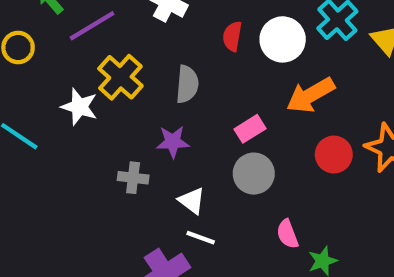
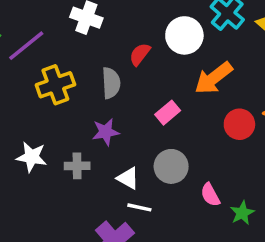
red semicircle: (232, 36) -> (140, 54), moved, turned 35
yellow cross: (120, 77) -> (55, 85), turned 36
white star: (79, 107) -> (32, 157), moved
gray circle: (254, 174) -> (171, 166), moved

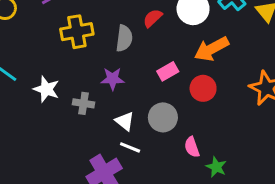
red circle: (239, 124) -> (203, 88), moved
green star: (242, 213) -> (216, 167), turned -30

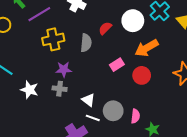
purple star: (113, 79) -> (64, 69), moved
white star: (46, 89) -> (29, 90), moved
gray circle: (163, 117) -> (113, 111), moved
pink semicircle: (192, 147) -> (135, 116), turned -152

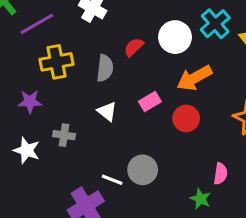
purple star: (64, 69) -> (30, 102), moved
white star: (29, 90) -> (27, 150), moved
white triangle: (88, 100) -> (107, 111), moved
pink semicircle: (135, 116) -> (221, 174), moved

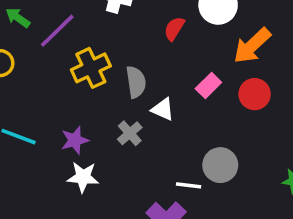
gray semicircle: (105, 68) -> (136, 82), moved
purple star: (30, 102) -> (75, 140), moved
gray cross: (64, 135) -> (130, 133), moved, turned -35

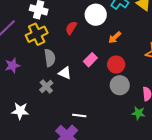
orange arrow: (252, 46) -> (115, 37), size x0.6
yellow cross: (91, 68) -> (37, 34), moved
purple star: (75, 140) -> (12, 66), moved
gray circle: (220, 165) -> (120, 85), moved

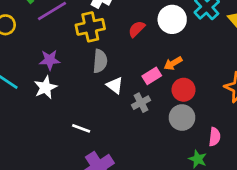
orange arrow: (115, 37) -> (173, 63), moved
gray cross: (46, 86) -> (141, 103), moved
white star: (20, 111) -> (45, 87), moved, turned 30
white line: (79, 116) -> (81, 128), moved

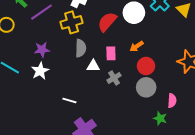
red semicircle: (137, 29) -> (107, 22), size x1.5
pink rectangle: (152, 76) -> (111, 53), moved, turned -56
white triangle: (115, 85) -> (93, 66), turned -32

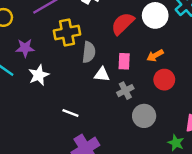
yellow cross: (72, 22) -> (67, 32), moved
purple star: (42, 50) -> (25, 48), moved
gray circle: (146, 87) -> (144, 116), moved

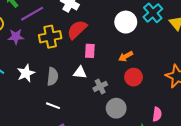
red semicircle: (123, 24) -> (77, 30), moved
purple star: (25, 48) -> (16, 37), moved
gray semicircle: (89, 52) -> (53, 76), moved
pink rectangle: (124, 61) -> (90, 51), moved

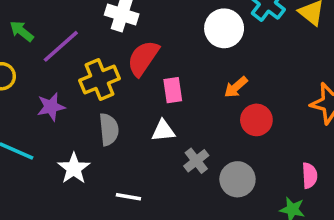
purple star: (16, 37) -> (51, 107), moved
white star: (26, 73) -> (74, 168), moved
gray semicircle: (53, 76) -> (109, 129), moved
gray cross: (100, 86) -> (196, 161), moved

